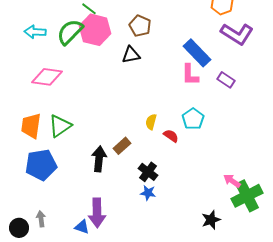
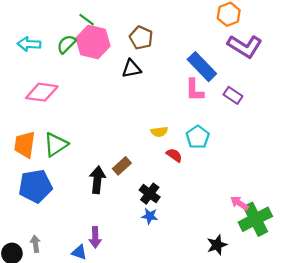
green semicircle: (70, 32) -> (66, 44), size x0.7
yellow semicircle: (151, 122) -> (159, 132), moved, turned -112
purple arrow: (97, 213) -> (95, 237), size x0.7

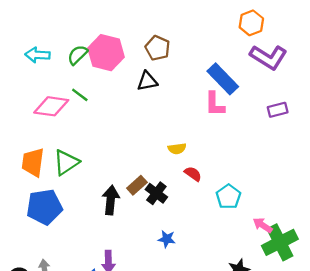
green line: (87, 20) -> (80, 95), moved
purple rectangle: (233, 95) -> (278, 110), moved, turned -48
cyan pentagon: (198, 137) -> (228, 197), moved
black cross: (150, 194) -> (156, 193), moved

